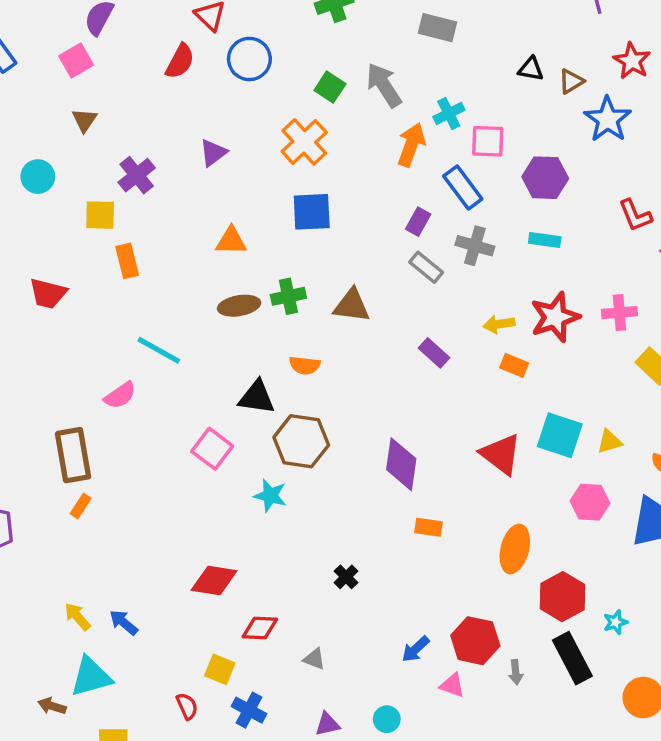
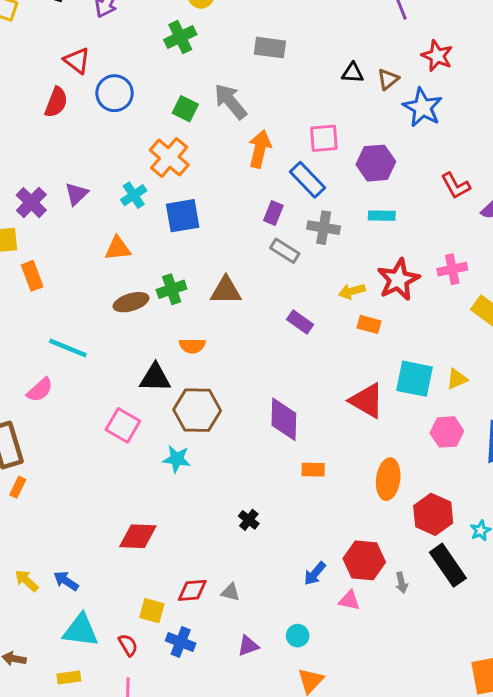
cyan cross: (449, 113) -> (134, 195), moved
purple triangle: (213, 153) -> (76, 194), moved
red diamond: (260, 628) -> (192, 590), moved
cyan triangle: (91, 677) -> (81, 630), moved, turned 30

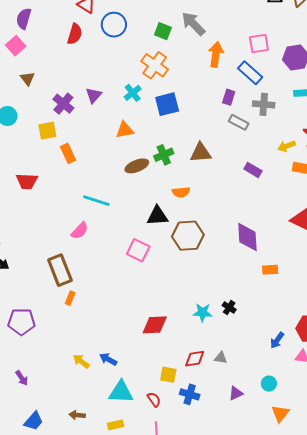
cyan star: (177, 459) -> (203, 312), moved

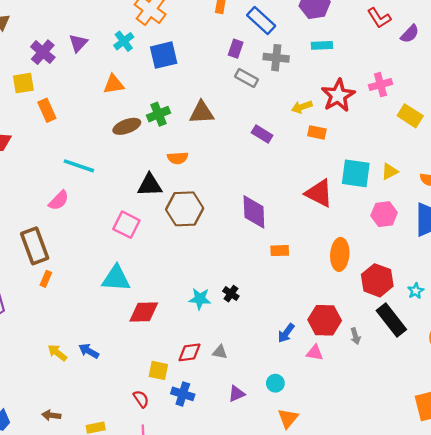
cyan triangle: (121, 392) -> (116, 278), moved

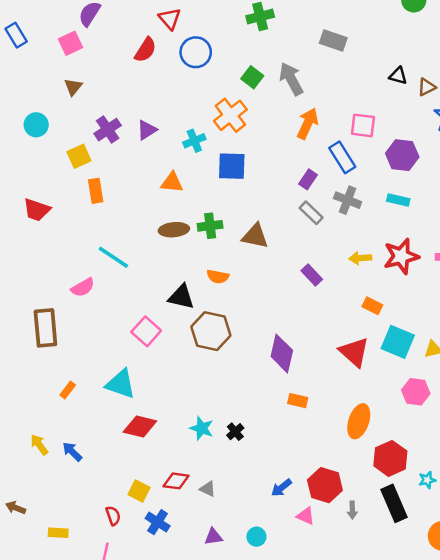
yellow square: (23, 83) -> (79, 156), turned -30
orange rectangle: (317, 132) -> (372, 306), moved
orange rectangle: (46, 279) -> (68, 390), moved

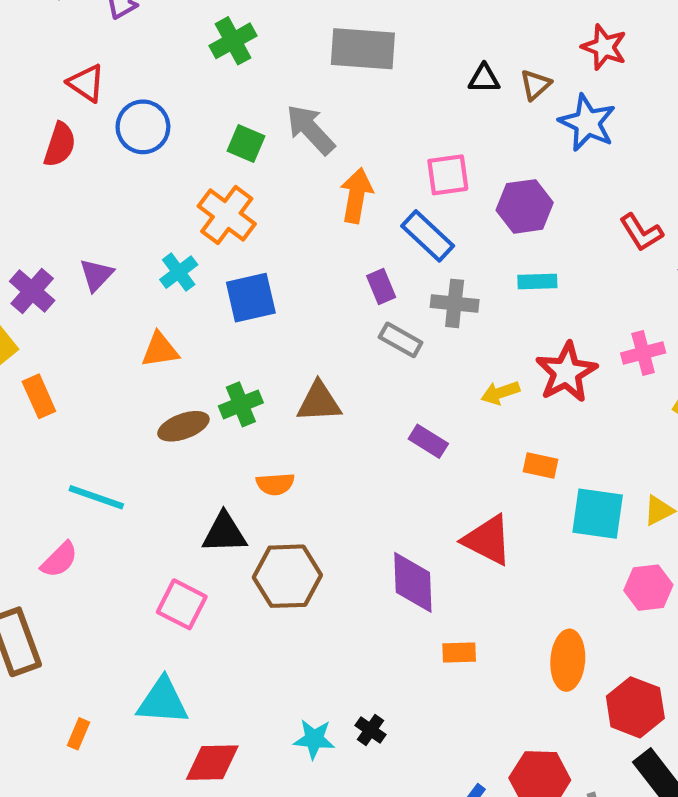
gray rectangle: (333, 41) -> (363, 49), size x1.4
purple rectangle: (308, 179) -> (381, 286), turned -42
red triangle: (354, 352) -> (488, 540), moved

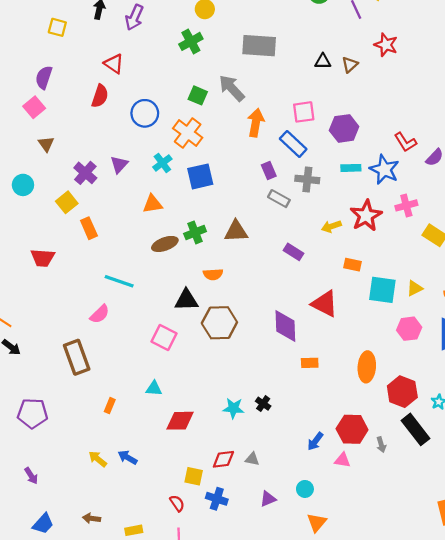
blue star: (587, 123) -> (384, 170), moved
blue circle: (143, 127) -> (145, 113), moved
cyan triangle: (163, 701) -> (154, 388), size x0.6

